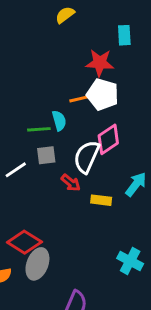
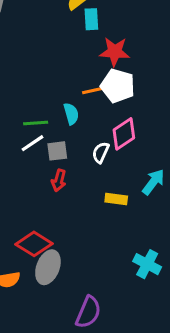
cyan rectangle: (124, 35) -> (91, 19), moved
green line: (39, 129) -> (36, 123), moved
white semicircle: (87, 157) -> (101, 152), size x0.6
white line: (16, 170) -> (32, 143), moved
red arrow: (71, 183) -> (59, 180), moved, turned 66

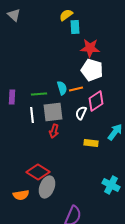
orange line: (93, 90) -> (76, 89), moved
white line: (32, 143) -> (32, 115), moved, turned -63
gray square: (57, 151) -> (53, 112), size x1.5

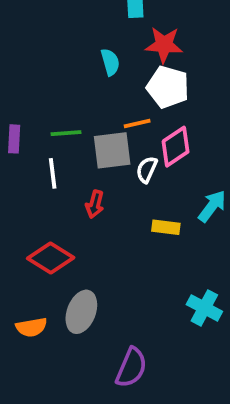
cyan semicircle: (62, 88) -> (110, 62), moved
gray square: (53, 112) -> (112, 150), moved
red diamond: (38, 172) -> (51, 258), moved

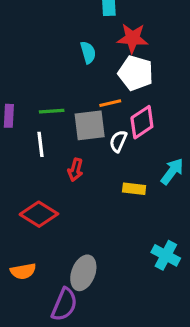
gray ellipse: (81, 312) -> (83, 273), moved
purple semicircle: (131, 368) -> (64, 305), moved

